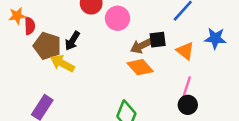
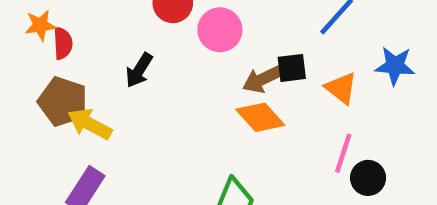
brown pentagon: (47, 46) -> (63, 102), moved
yellow arrow: (62, 63) -> (90, 124), moved
black circle: (188, 105) -> (368, 178), moved

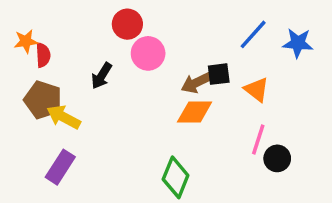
pink circle: (220, 30) -> (148, 53), moved
blue star: (395, 66) -> (298, 43), moved
orange diamond: (260, 117) -> (195, 112), turned -48

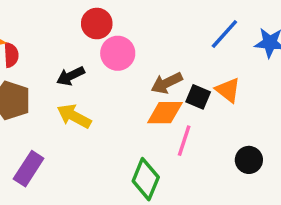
black square: (219, 74) -> (198, 97), moved, turned 30
black arrow: (102, 76) -> (71, 76), turned 32
yellow arrow: (64, 117) -> (74, 116), moved
pink line: (258, 139) -> (184, 141), moved

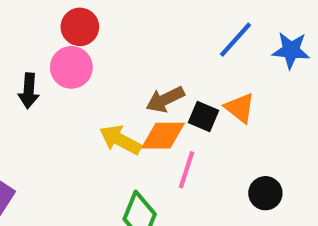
pink circle: (118, 53) -> (71, 67), moved
black arrow: (71, 76) -> (29, 91), moved, turned -60
yellow arrow: (74, 116) -> (120, 140), moved

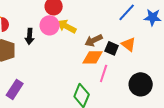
yellow arrow: (120, 140) -> (67, 26), moved
black circle: (265, 193) -> (141, 84), size x1.5

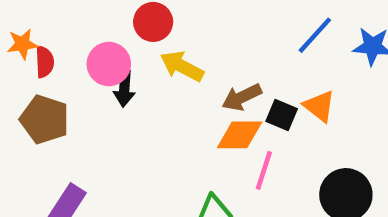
pink circle: (50, 25) -> (109, 64), moved
black arrow: (30, 36) -> (124, 88), moved

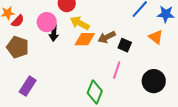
red semicircle: (45, 62) -> (18, 21), turned 48
orange triangle: (319, 106) -> (156, 37), moved
orange diamond: (240, 135) -> (85, 39), moved

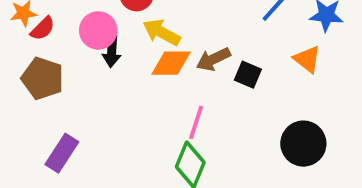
pink line: (117, 70) -> (196, 122), moved

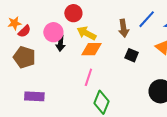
brown arrow: (213, 59) -> (124, 28), moved, turned -72
pink line: (196, 122) -> (88, 77), moved
purple rectangle: (62, 153) -> (34, 96), turned 60

